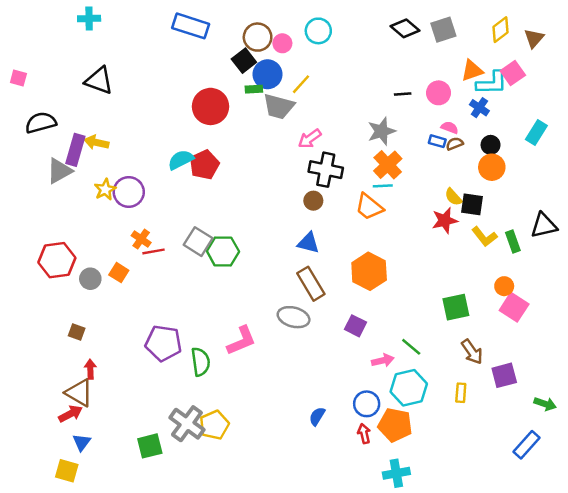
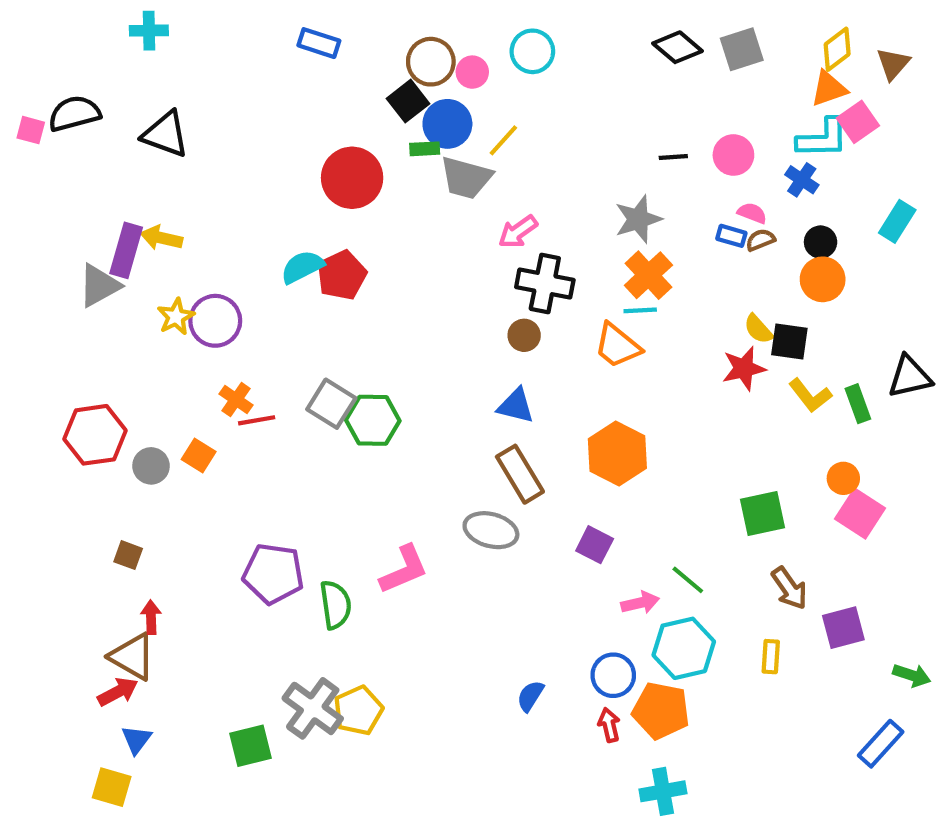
blue rectangle: (191, 26) -> (319, 43), size x0.7
orange triangle: (472, 71) -> (829, 89), moved
black semicircle: (41, 123) -> (74, 114), moved

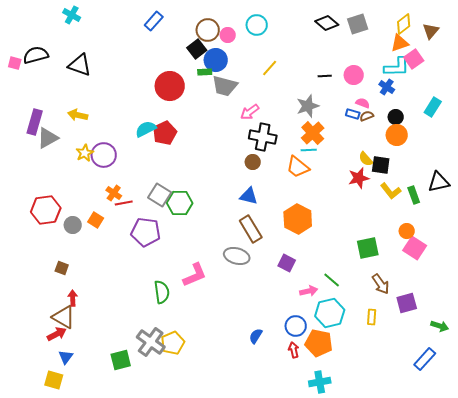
cyan cross: (149, 31) -> (72, 15), turned 30
blue rectangle: (319, 43) -> (154, 21), turned -66
yellow line: (503, 140) -> (270, 68), moved
purple rectangle: (126, 250) -> (35, 122), moved
purple pentagon: (273, 574) -> (146, 232), moved

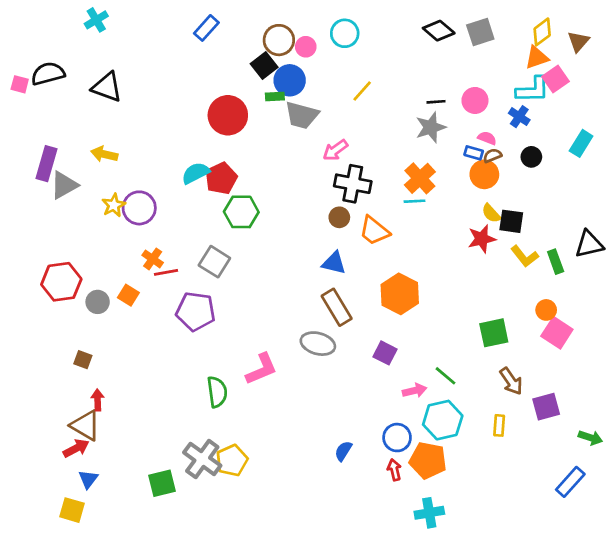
cyan cross: (72, 15) -> (96, 20), turned 30
gray star: (308, 106) -> (431, 127), moved
orange circle: (397, 135) -> (484, 174), moved
orange trapezoid: (298, 167) -> (374, 231), moved
green hexagon: (180, 203) -> (241, 212), moved

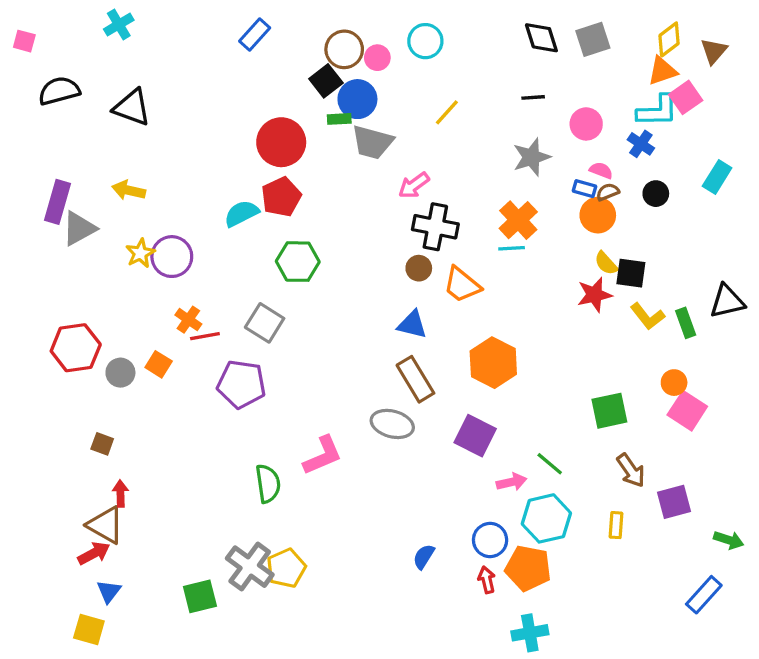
black diamond: (439, 31) -> (541, 38), turned 32
pink square: (20, 84) -> (24, 41), moved
black line: (436, 102) -> (533, 97), moved
red pentagon: (221, 178) -> (281, 197), moved
purple square: (385, 353) -> (475, 436), size x1.4

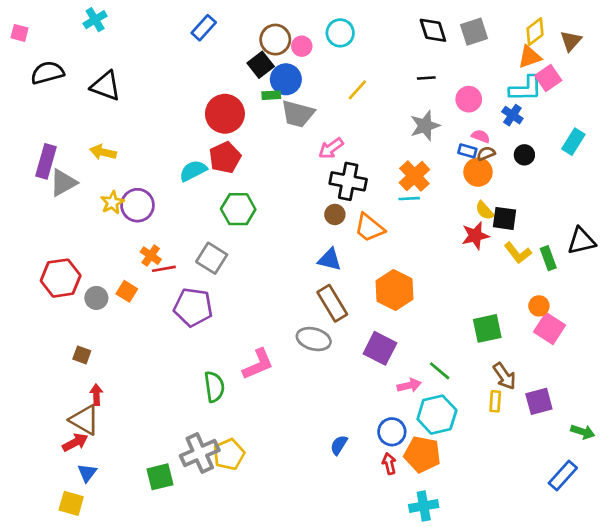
yellow rectangle: (616, 525) -> (495, 401), moved
gray cross: (250, 567) -> (200, 453), turned 30

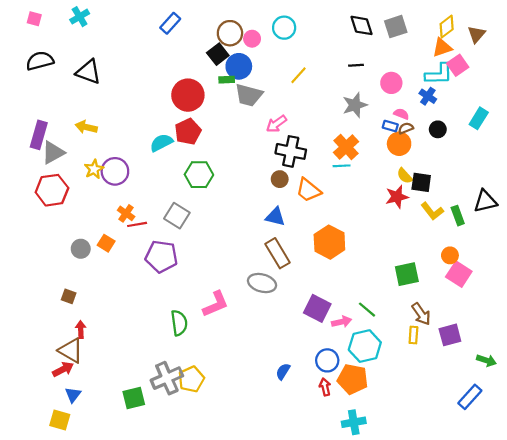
pink square: (20, 33) -> (34, 19), moved
red hexagon: (61, 278) -> (52, 190), moved
purple square: (380, 348) -> (317, 308), moved

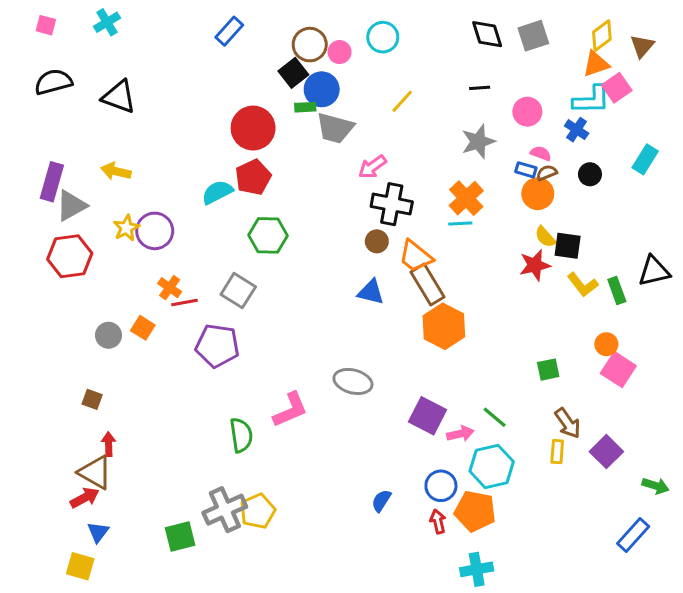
brown rectangle: (277, 253) -> (427, 285), moved
green square: (407, 274) -> (548, 370), size x0.7
purple square: (450, 335) -> (606, 452), turned -30

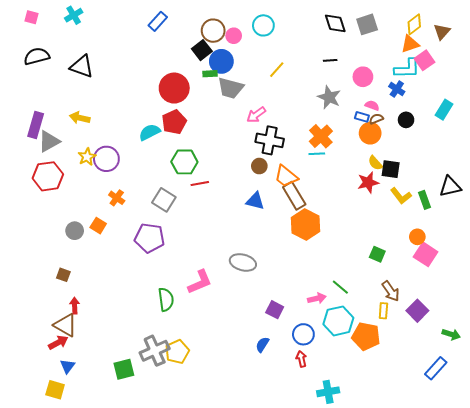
gray star: (478, 141) -> (329, 97), turned -30
red line: (185, 302) -> (200, 183), moved
green square: (548, 370) -> (377, 254), turned 35
purple square: (427, 416) -> (275, 310), moved, size x0.7
orange pentagon: (475, 511) -> (366, 336), moved

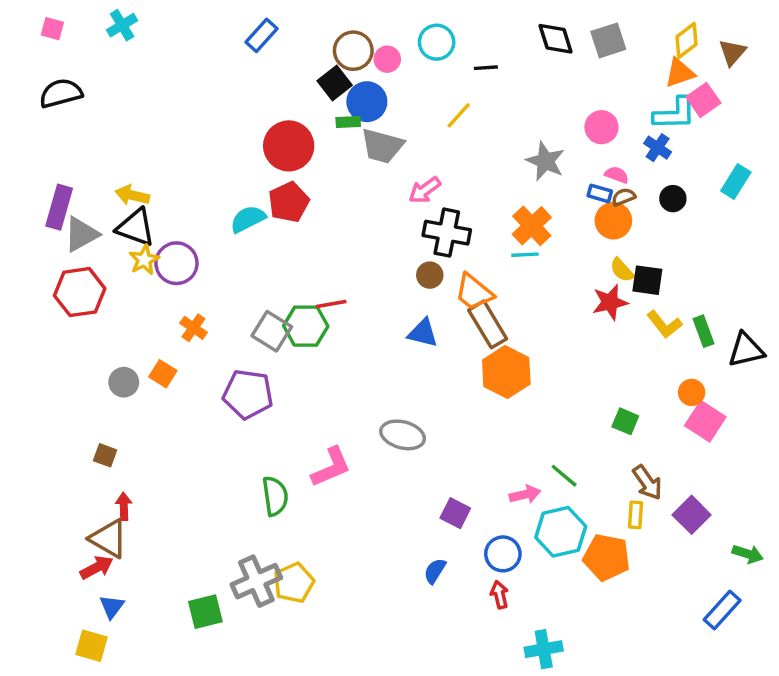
black line: (330, 60) -> (486, 68), moved
black triangle: (82, 67) -> (136, 227), moved
green hexagon: (184, 162) -> (306, 326), moved
black triangle: (450, 187) -> (746, 350), moved

